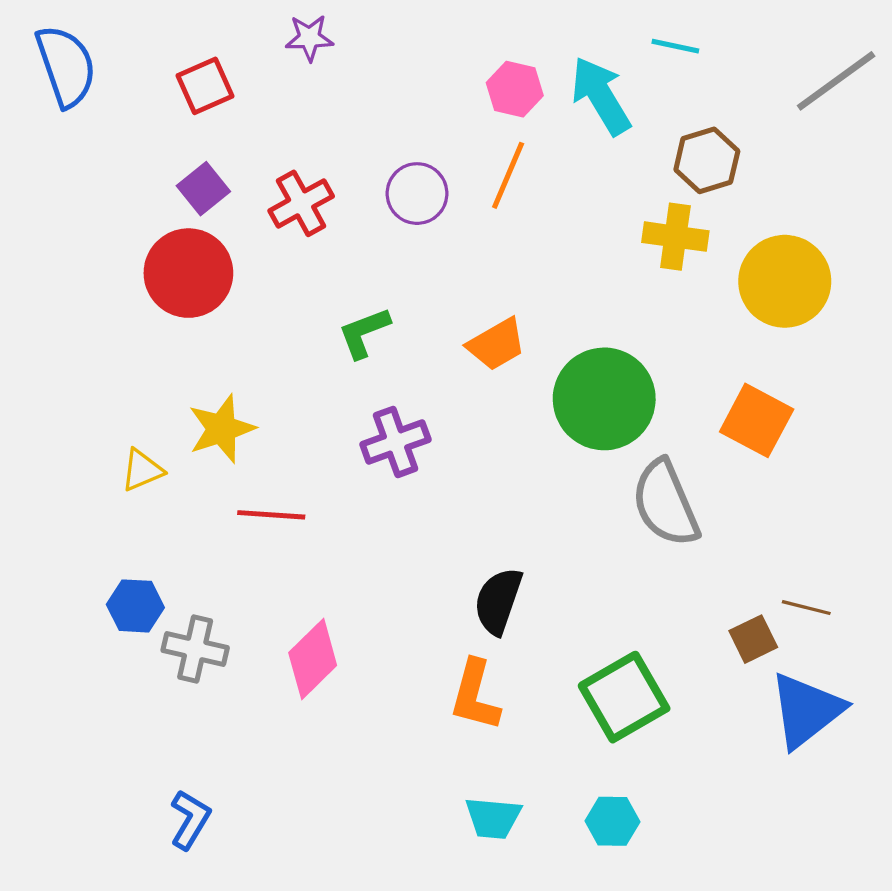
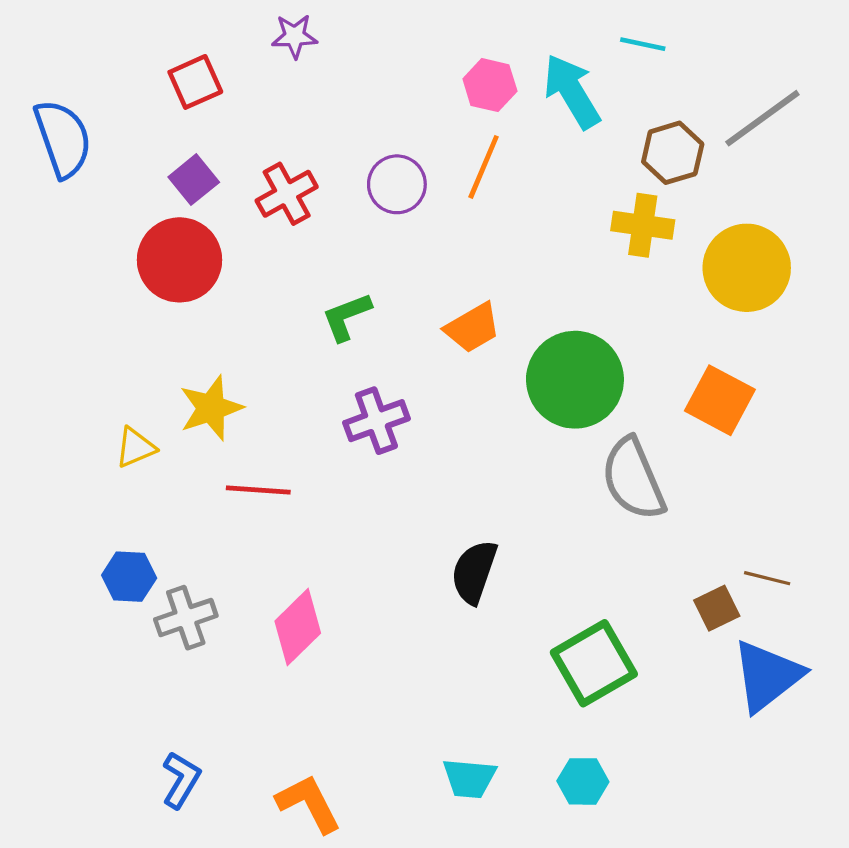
blue semicircle: (66, 66) -> (63, 139), moved
gray line: (836, 81) -> (762, 118), moved
gray cross: (195, 649) -> (186, 618), turned -32
orange L-shape: (475, 695) -> (309, 803), moved, turned 138

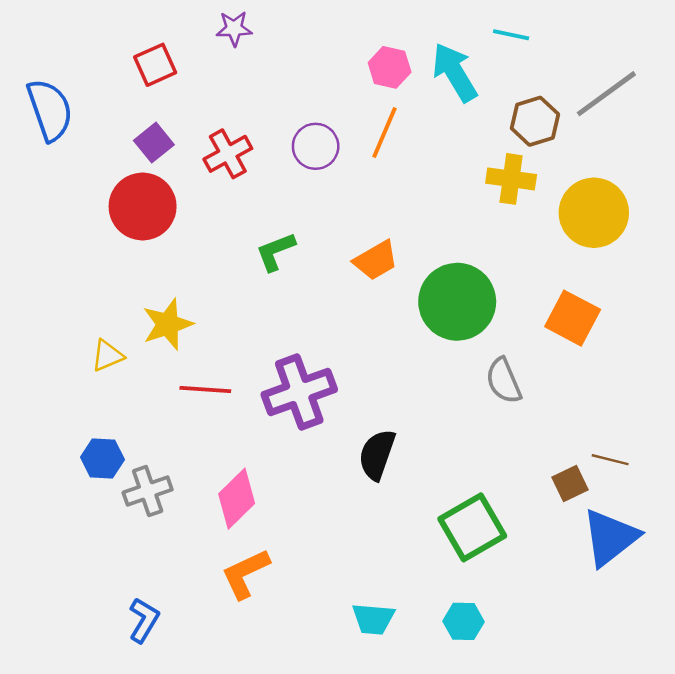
purple cross: (376, 421) -> (299, 392), moved, size x1.4
gray semicircle: (633, 479) -> (504, 381), size x0.7
orange L-shape: (309, 803) -> (245, 574), moved, turned -88

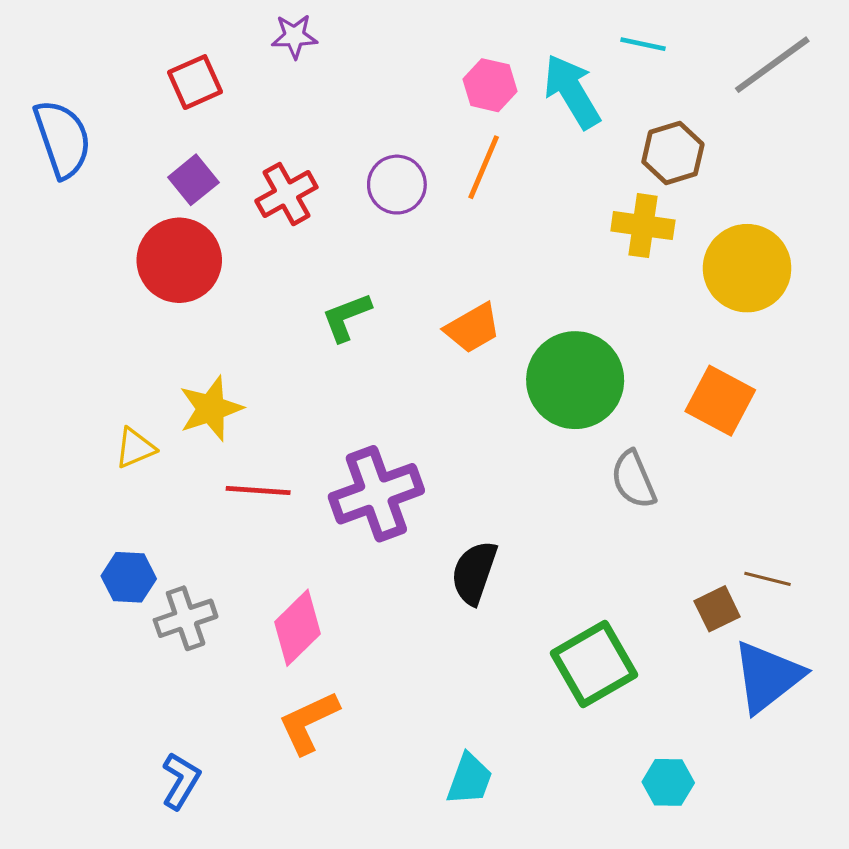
gray line: (606, 94) -> (772, 65), moved
cyan trapezoid: (373, 619) -> (469, 779), turned -75
cyan hexagon: (463, 621) -> (668, 782), moved

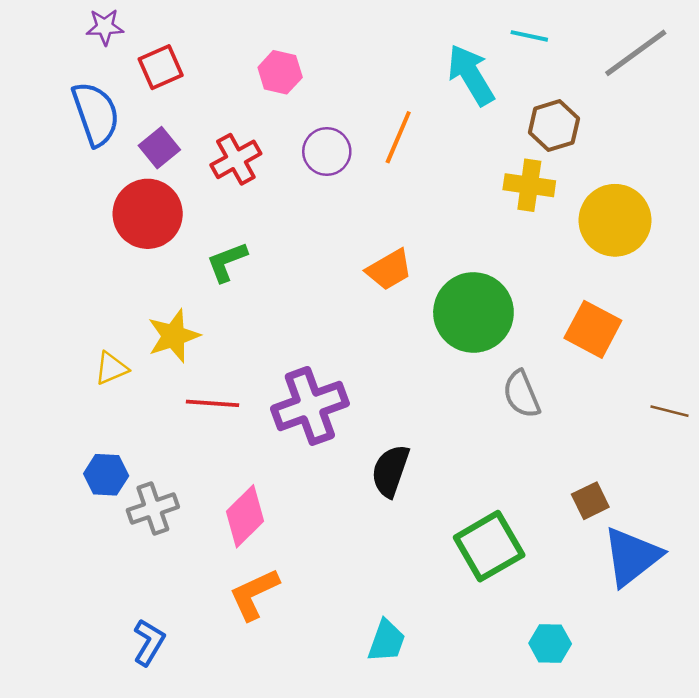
purple star: (294, 36) -> (105, 27), moved
pink hexagon: (490, 85) -> (280, 72), moved
blue semicircle: (63, 139) -> (96, 114), moved
green L-shape: (346, 317) -> (227, 262), moved
brown line: (768, 579) -> (670, 411), moved

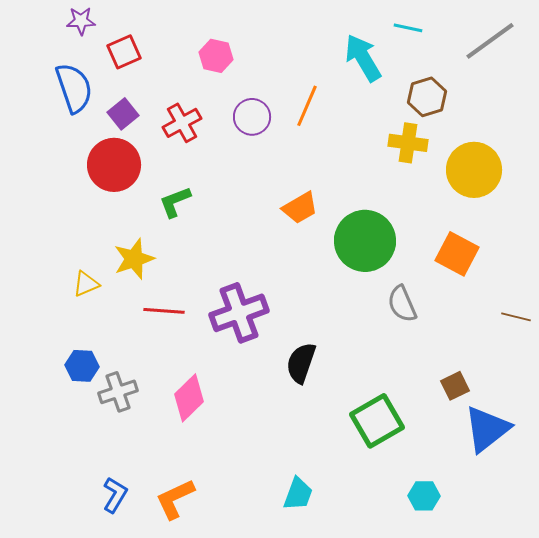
orange L-shape: (254, 594) -> (175, 499), moved

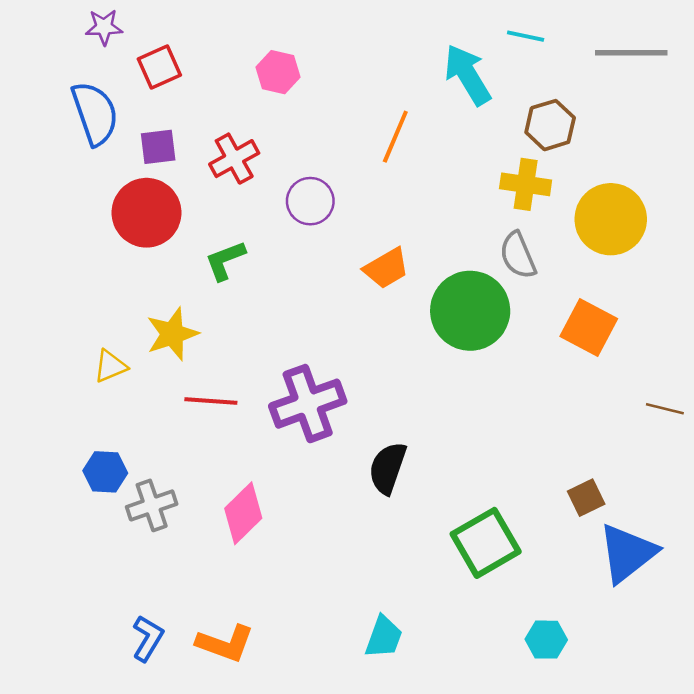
gray line: (490, 41) -> (631, 53), turned 36
purple square: (123, 114) -> (158, 147), turned 32
purple circle: (252, 117) -> (310, 201), moved
gray semicircle: (402, 304) -> (518, 255), moved
orange L-shape: (175, 499) -> (225, 643), turned -135

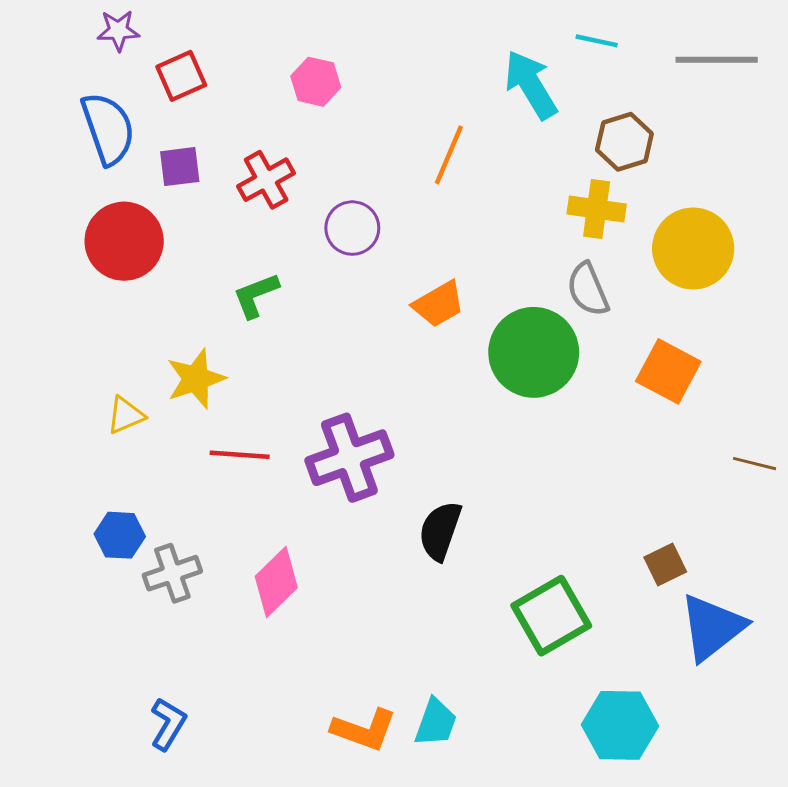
red circle: (146, 213) -> (124, 241), moved
cyan hexagon: (546, 640) -> (620, 725), size x1.6
orange L-shape: (225, 643) -> (364, 730), moved

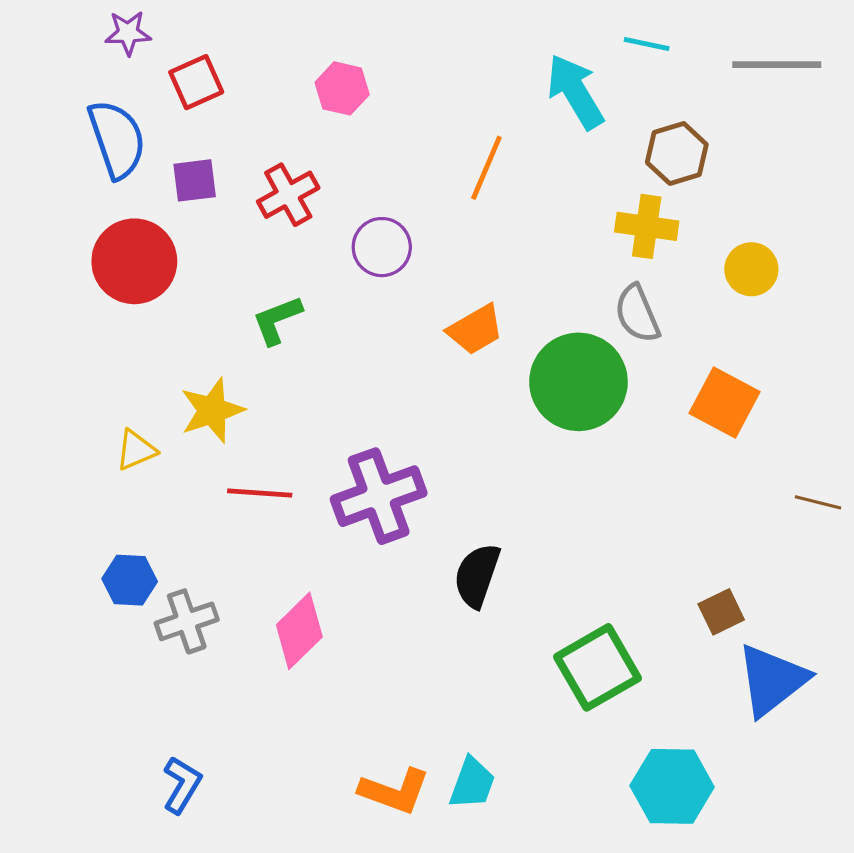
yellow circle: (693, 248) -> (751, 269), size x0.6

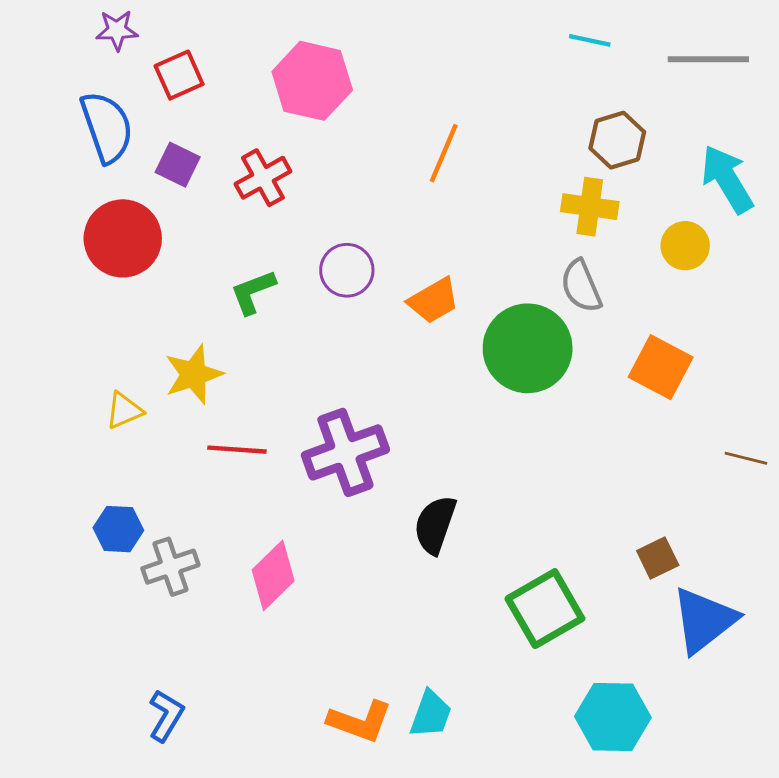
pink hexagon: (342, 88) -> (312, 81), size x1.6
cyan arrow: (575, 92) -> (727, 179), moved
purple square: (195, 180) -> (178, 165), turned 33
purple circle: (382, 247) -> (347, 270), moved

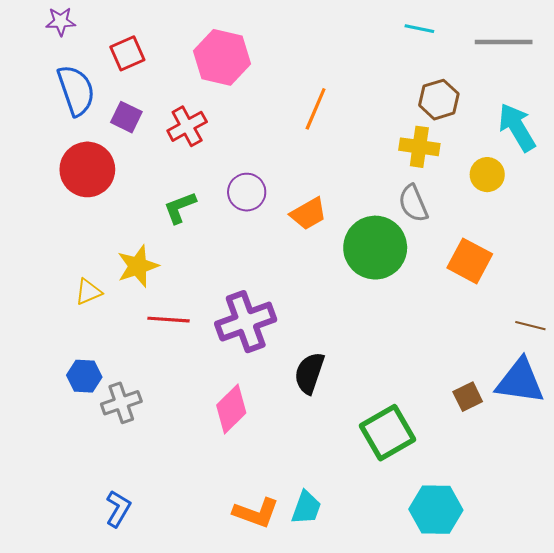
purple star: (117, 30) -> (61, 21), moved
pink diamond: (273, 575) -> (231, 409), moved
blue triangle: (704, 620) -> (520, 381), moved, turned 46

